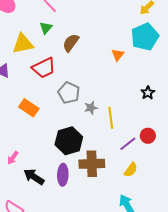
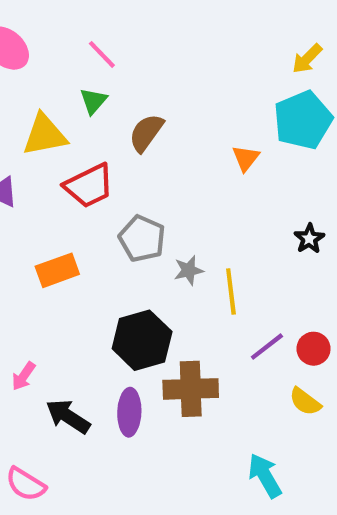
orange rectangle: (29, 108) -> (57, 270), turned -54
red circle: (148, 136) -> (314, 349), moved
yellow semicircle: (131, 170) -> (305, 402), moved, turned 91

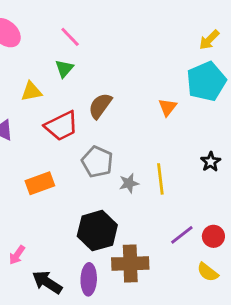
brown semicircle: (146, 133) -> (100, 106), moved
yellow triangle: (45, 135) -> (31, 91), size x0.7
yellow line: (231, 292) -> (160, 179), moved

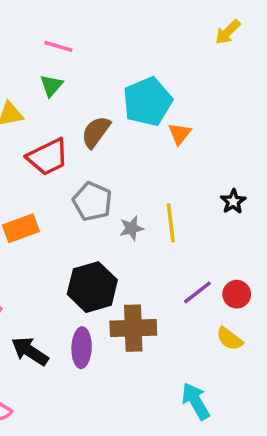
pink line: (70, 37) -> (58, 46), turned -30
yellow arrow: (209, 40) -> (228, 32), moved
cyan pentagon: (206, 81) -> (148, 102), moved

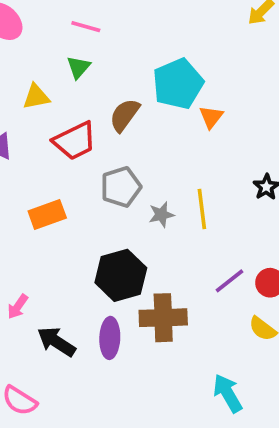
gray pentagon: (92, 201) -> (121, 187), turned 30

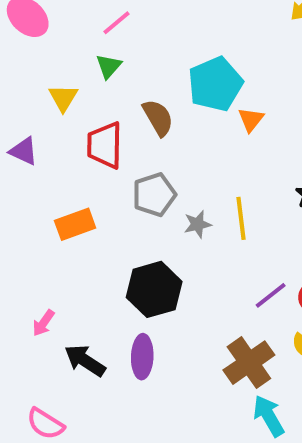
pink line: (86, 27) -> (117, 23), turned -56
yellow triangle: (36, 97) -> (63, 98), turned -48
brown semicircle: (125, 115) -> (158, 118), turned 114
red trapezoid: (75, 141) -> (105, 145), turned 117
brown cross: (163, 318) -> (249, 363), moved, turned -33

